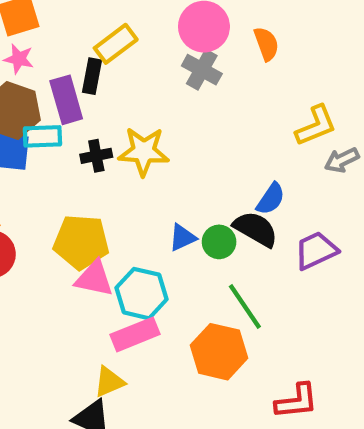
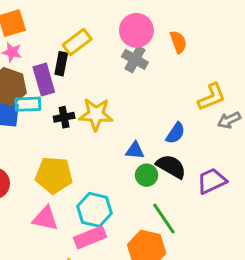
blue semicircle: (271, 199) -> (175, 133), moved
blue triangle: (182, 238) -> (135, 151), moved, turned 30
pink triangle: (94, 278) -> (45, 219), moved

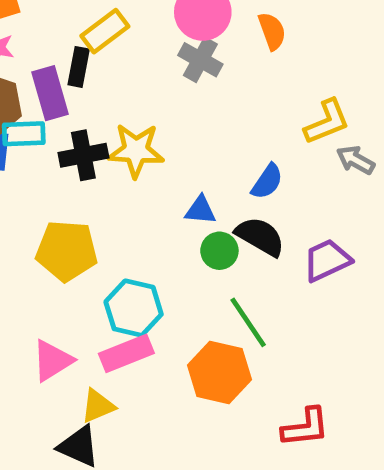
black cross: (64, 117) -> (83, 155), size x1.4
gray arrow: (229, 120) -> (356, 160), turned 55
pink triangle: (45, 219) -> (52, 361), moved, turned -44

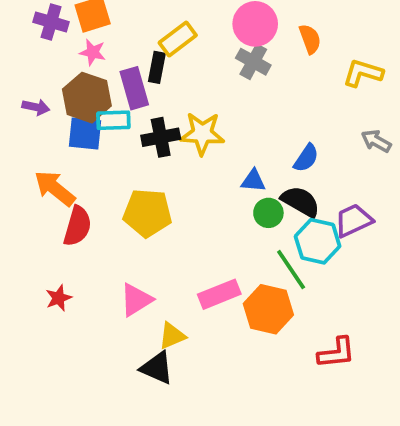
yellow L-shape: (327, 122) -> (363, 73), moved, turned -141
cyan hexagon: (134, 308) -> (318, 241), moved
pink rectangle: (126, 353) -> (219, 294), moved

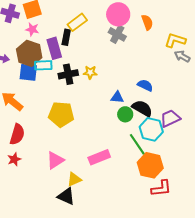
yellow star: (202, 134) -> (90, 72), size x0.6
gray arrow: (376, 141) -> (182, 56), moved
blue semicircle: (306, 158) -> (145, 85), turned -98
red semicircle: (78, 226) -> (17, 134), moved
orange hexagon: (268, 309) -> (150, 165), moved

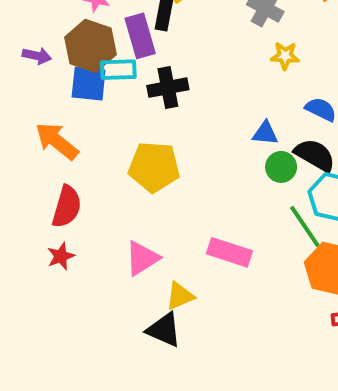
yellow star: (90, 72) -> (285, 56), moved
pink rectangle: (99, 157) -> (229, 252), turned 40

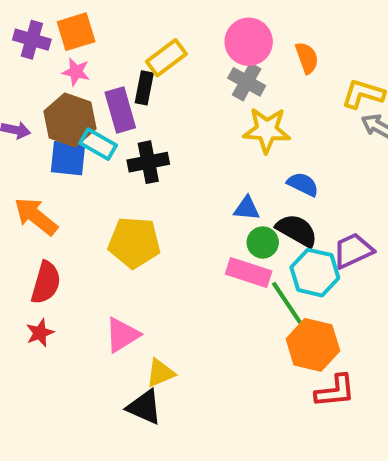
yellow star: (285, 56) -> (267, 130), size x1.6
cyan rectangle: (118, 70) -> (98, 144), turned 32
pink rectangle: (229, 252) -> (249, 273), moved

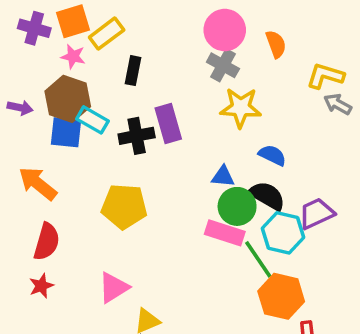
yellow rectangle: (166, 58) -> (107, 34), moved
purple rectangle: (120, 110) -> (168, 124), moved
green circle: (263, 242) -> (237, 206), size x1.4

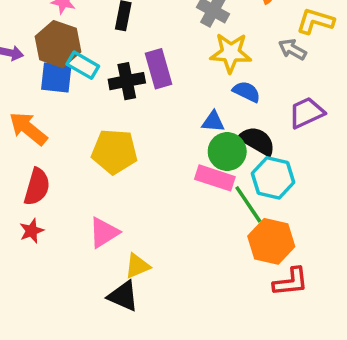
gray arrow: (338, 104) -> (292, 49), moved
blue semicircle: (272, 155) -> (247, 92), moved
purple trapezoid: (316, 213) -> (306, 113), moved

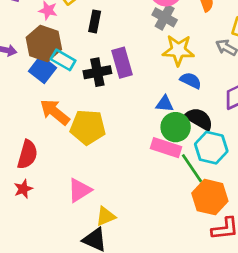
blue square: (56, 78) -> (42, 69), turned 32
orange arrow: (28, 129) -> (55, 112), moved

